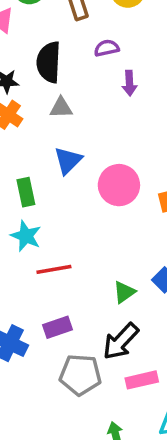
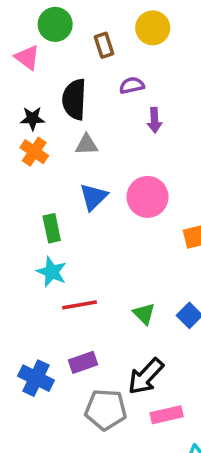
pink circle: (119, 185) -> (147, 197), moved
green triangle: (124, 292) -> (144, 314), moved, turned -40

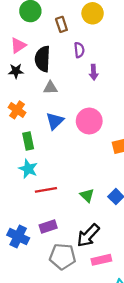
pink triangle: (27, 57) -> (18, 46), moved, turned 49
purple semicircle: (132, 85) -> (79, 50), turned 96
orange cross: (34, 152) -> (17, 110), moved

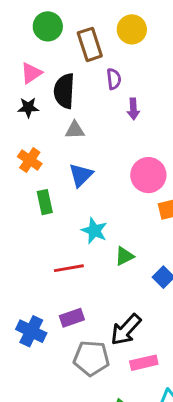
brown rectangle: (61, 24) -> (90, 44), size x1.5
pink circle: (89, 121) -> (148, 175), moved
cyan star: (28, 169) -> (94, 231), moved
green triangle: (87, 195) -> (124, 256), moved, turned 48

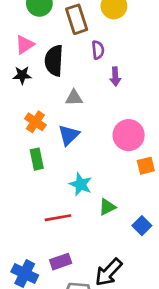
gray triangle: (75, 130) -> (74, 98), moved
orange cross: (30, 160) -> (35, 122), moved

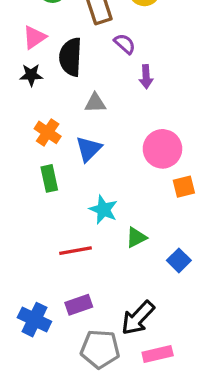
purple semicircle: (98, 50) -> (125, 44), turned -42

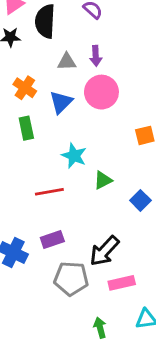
purple arrow: (146, 77) -> (96, 56), moved
pink circle: (162, 149) -> (101, 92), moved

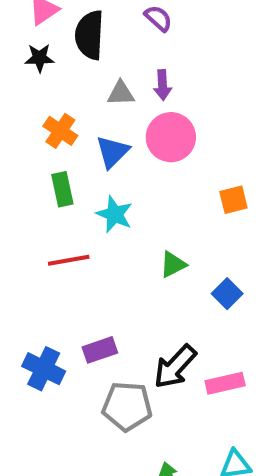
cyan star: (74, 156) -> (115, 214), moved
red line: (49, 192) -> (69, 260), moved
pink rectangle: (122, 283) -> (225, 383), moved

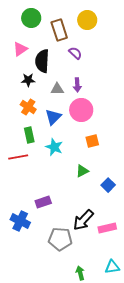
black star: (39, 58) -> (28, 80), moved
orange square: (233, 200) -> (92, 141), moved
red line: (69, 260) -> (18, 157), moved
purple rectangle: (100, 350) -> (43, 202), moved

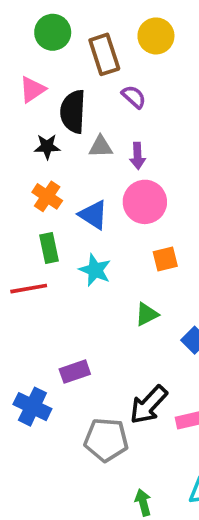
gray triangle: (57, 89) -> (101, 147), moved
blue triangle: (53, 117) -> (93, 215), turned -42

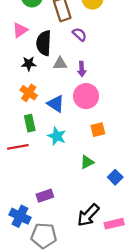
gray pentagon: (106, 440) -> (44, 236), moved

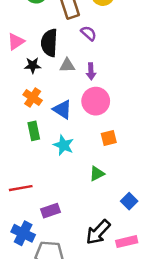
pink triangle: (20, 30) -> (16, 42), moved
red line: (18, 147) -> (21, 188), moved
blue square: (115, 177) -> (129, 201), moved

